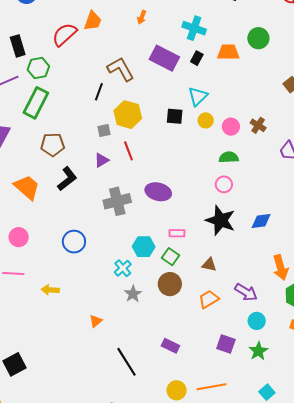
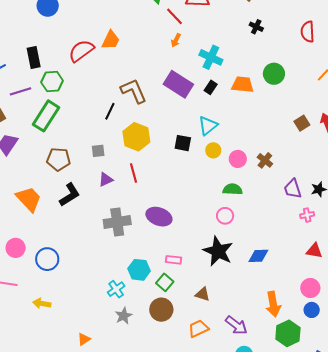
orange arrow: (142, 17) -> (176, 40), moved
gray square: (104, 130) -> (98, 151), moved
blue circle: (74, 242) -> (47, 259), moved

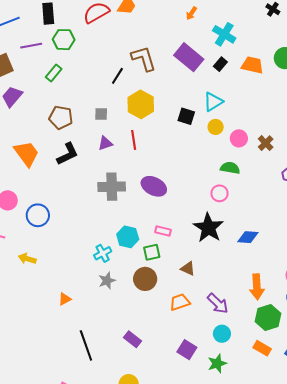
green rectangle: (46, 116) -> (54, 73), size x0.6
green square: (165, 282) -> (152, 252), turned 30

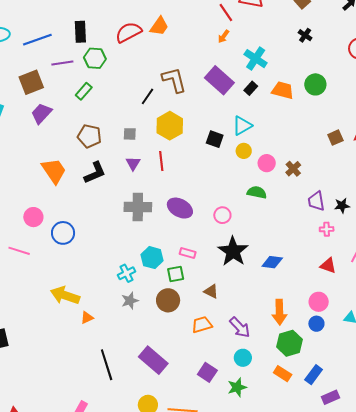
purple triangle: (105, 143) -> (133, 163), turned -42
pink circle: (220, 193) -> (222, 215), moved
yellow arrow: (27, 259) -> (65, 295), moved, size x1.6
purple rectangle: (132, 339) -> (153, 360), size x1.6

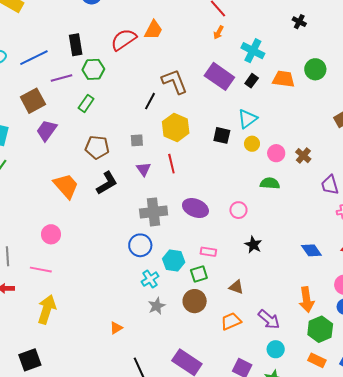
blue circle: (63, 233) -> (140, 245), moved
black star: (233, 251) -> (253, 245), size x0.6
blue diamond: (272, 262) -> (311, 250), moved, turned 55
yellow arrow: (65, 295) -> (47, 309), moved, turned 96

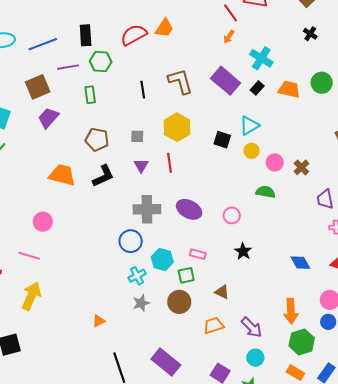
black line: (150, 101) -> (143, 90), moved, turned -42
green rectangle: (86, 103) -> (90, 95), turned -48
orange trapezoid: (66, 186) -> (62, 175), turned -40

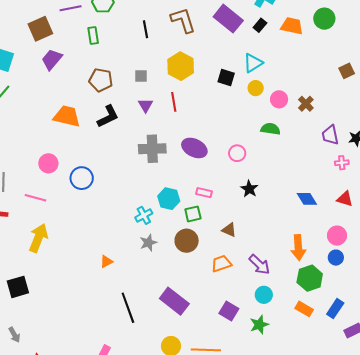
blue circle: (131, 241) -> (82, 178), moved

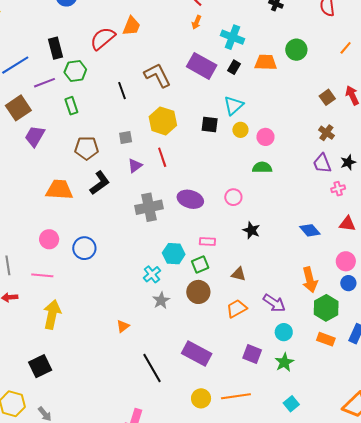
brown cross: (306, 104) -> (326, 133), moved
purple triangle: (146, 105) -> (135, 166), turned 35

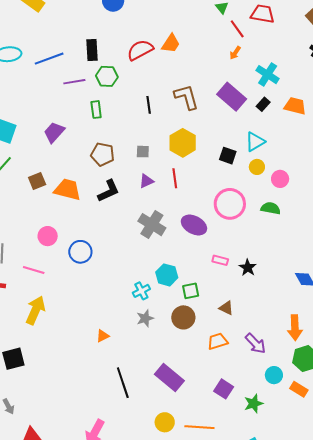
brown square: (18, 108) -> (37, 181), moved, size x0.7
pink circle: (233, 197) -> (230, 204), moved, size x1.8
gray cross: (149, 207) -> (152, 225), turned 32
pink rectangle: (207, 242) -> (220, 260), moved
cyan circle: (284, 332) -> (274, 375), moved

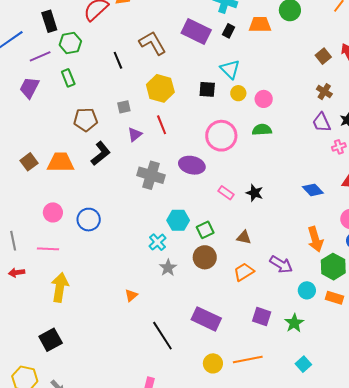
purple trapezoid: (54, 132) -> (29, 88), moved
cyan triangle: (255, 142) -> (230, 69), turned -30
pink rectangle: (220, 260) -> (226, 193), turned 35

